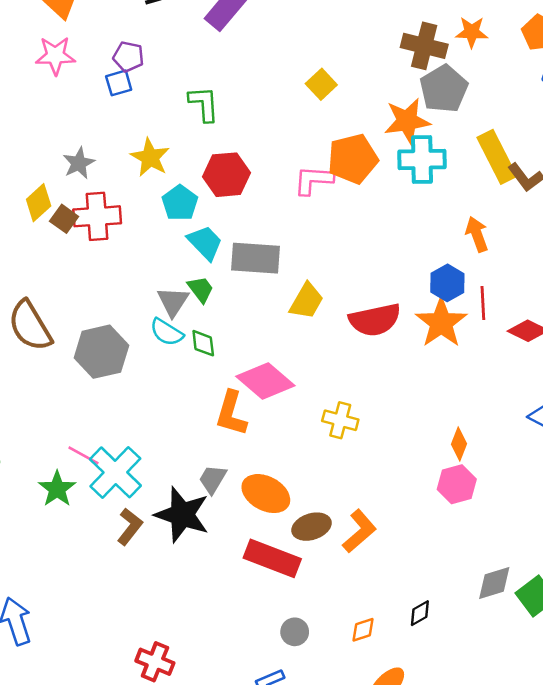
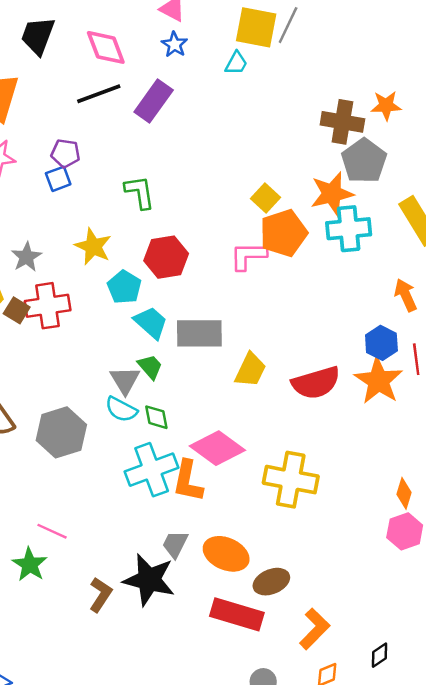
yellow square: (321, 84) -> (266, 198), moved
yellow cross: (340, 420) -> (291, 480), size x1.6
cyan cross: (115, 472) -> (152, 470), moved, turned 30
orange L-shape: (359, 531) -> (315, 629), moved

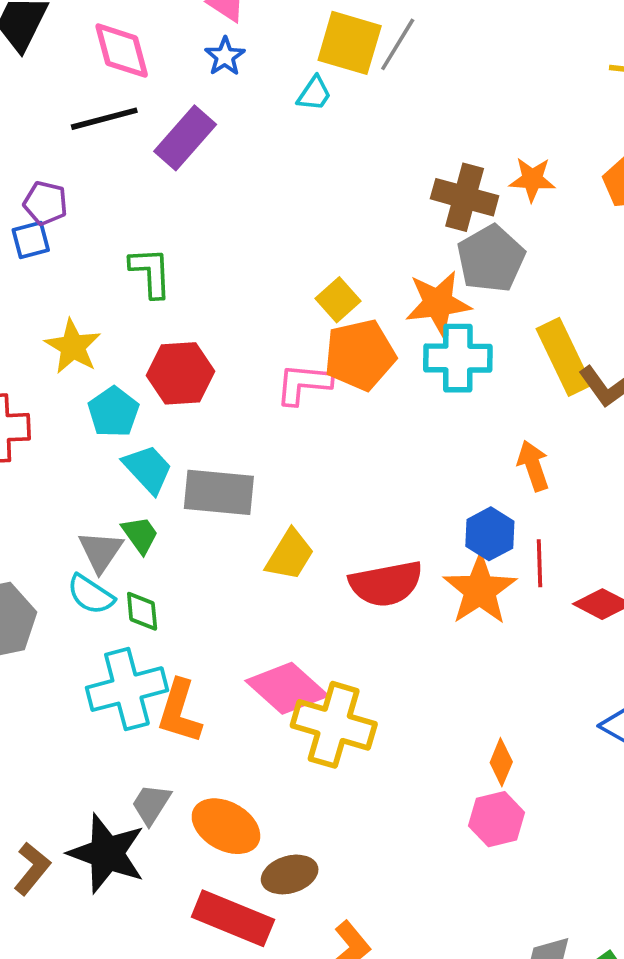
pink diamond: (217, 448) -> (287, 688), moved

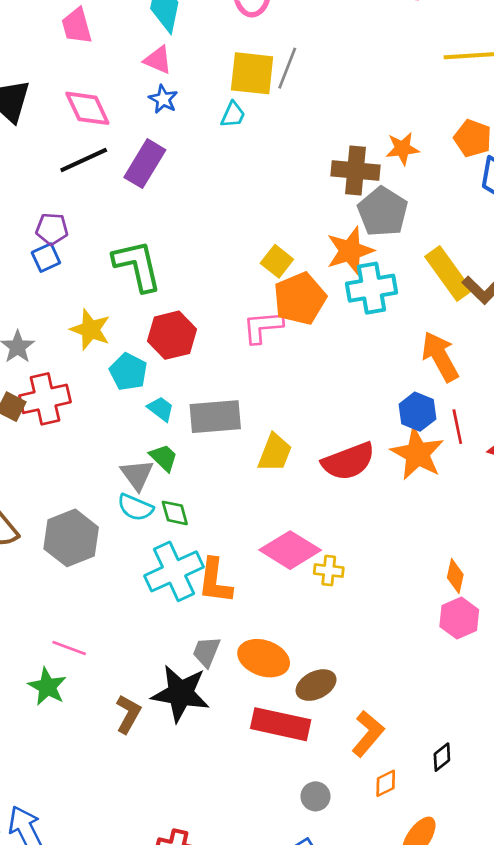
green L-shape: (151, 272) -> (137, 266), size x1.4
orange arrow: (533, 466) -> (440, 357), size x1.4
cyan trapezoid: (148, 469) -> (161, 409), size x0.7
yellow cross: (334, 725) -> (329, 571), size x0.5

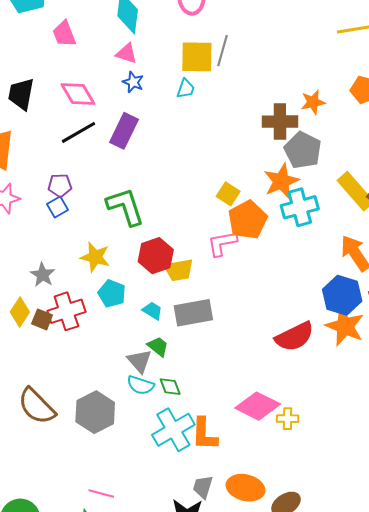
cyan pentagon: (128, 372) -> (112, 294), moved
blue hexagon: (417, 412) -> (342, 295), size x1.4
yellow trapezoid: (275, 453) -> (179, 270), moved, turned 64

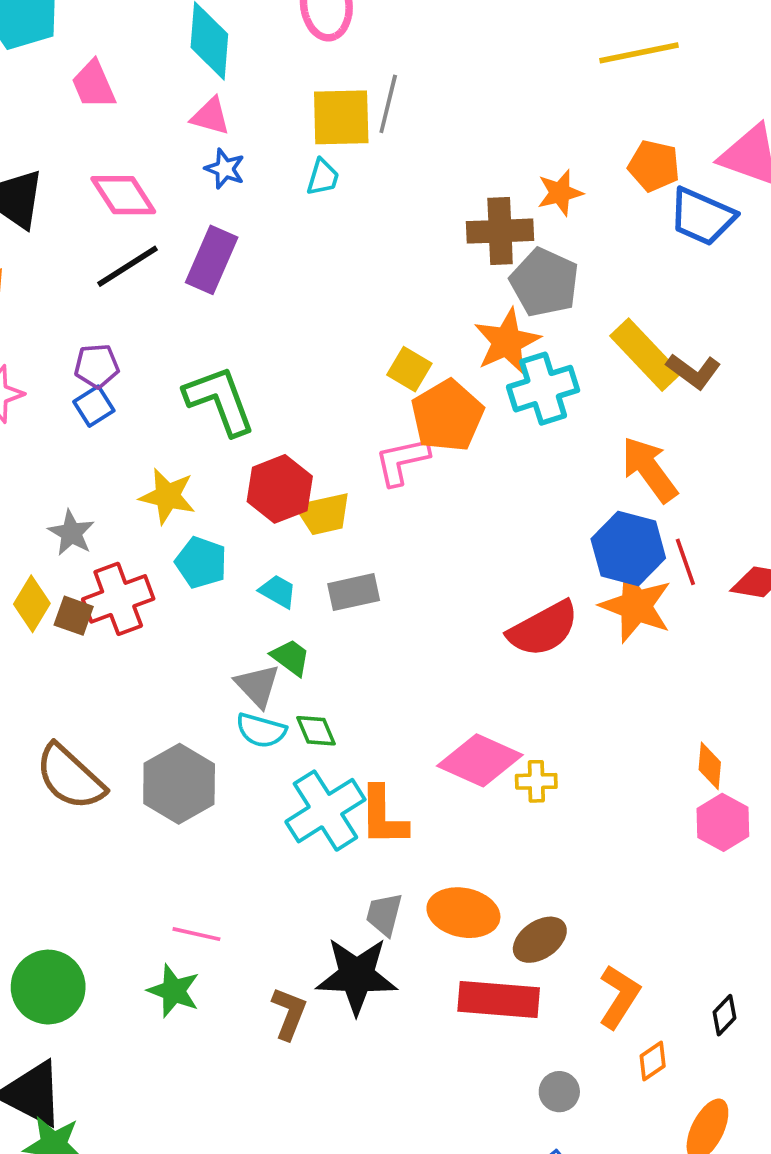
gray rectangle: (193, 313) -> (354, 592), size x0.7

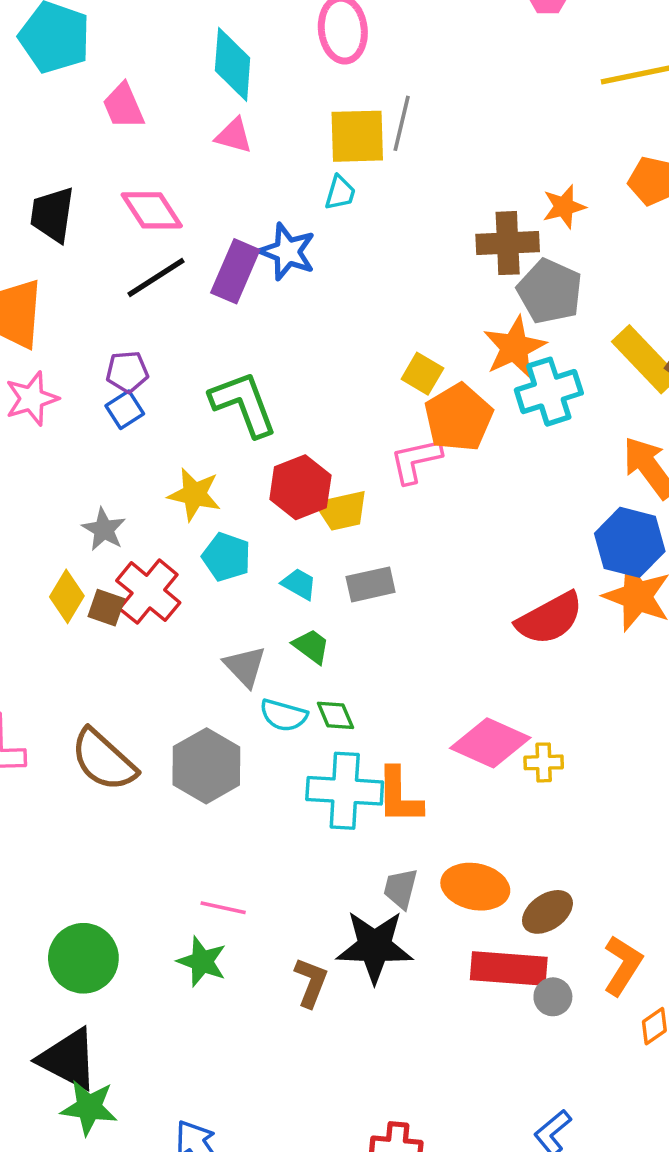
blue star: (225, 169) -> (287, 252), moved, size x1.5
red cross: (118, 599) -> (148, 592), turned -30
gray triangle: (257, 686) -> (245, 666), moved
cyan cross: (325, 811) -> (345, 791), turned 36
gray circle: (559, 1092) -> (553, 997), moved

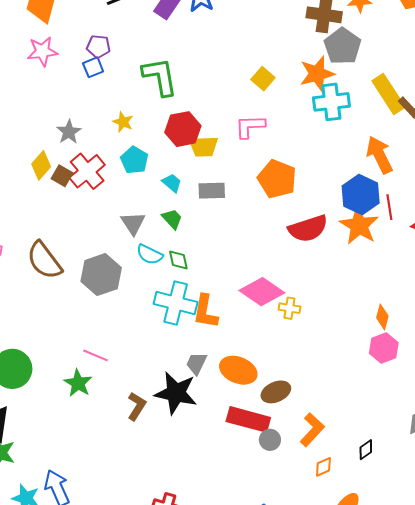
orange pentagon: (458, 418) -> (277, 179), moved, turned -30
yellow star: (194, 494) -> (123, 122), size x0.7

